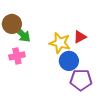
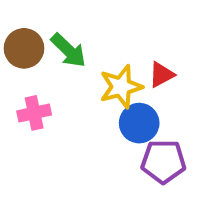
green arrow: (22, 34) -> (68, 50), moved
yellow star: (60, 43) -> (121, 87), turned -30

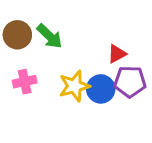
yellow star: (121, 87) -> (74, 86), moved
purple pentagon: (163, 161) -> (130, 82), moved

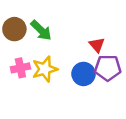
red triangle: (117, 54) -> (97, 45), turned -42
yellow star: (74, 86) -> (45, 69), moved

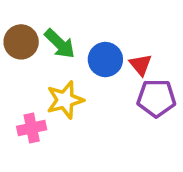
pink cross: (20, 68) -> (32, 128), moved
blue circle: (83, 74) -> (105, 60), moved

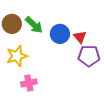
yellow star: (65, 100) -> (17, 56), moved
pink cross: (32, 128) -> (29, 83), moved

